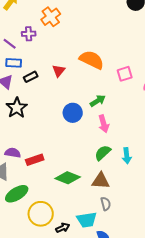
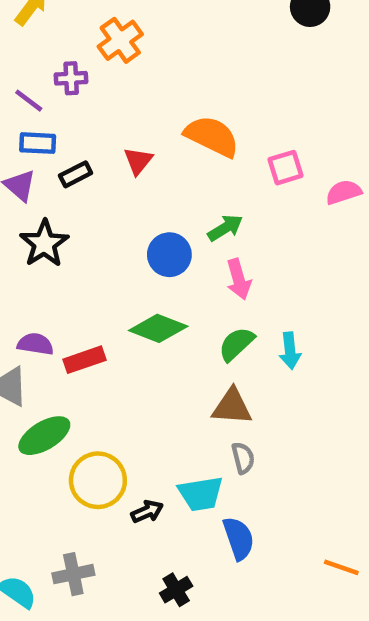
green diamond: (68, 178) -> (158, 328), moved

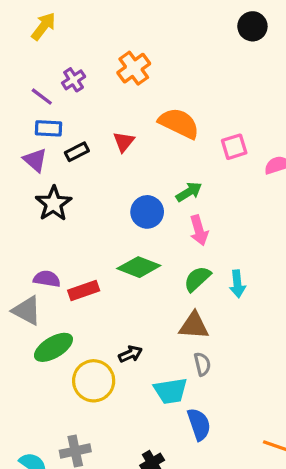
orange cross: (120, 40) -> (134, 68), moved
purple cross: (71, 78) -> (74, 80), turned -30
black arrow: (147, 512) -> (130, 354), moved

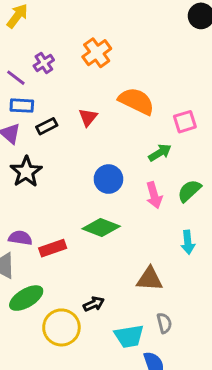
green arrow: (189, 192) -> (160, 153), moved
green semicircle: (197, 279) -> (189, 191), moved
gray semicircle: (202, 364) -> (164, 323), moved

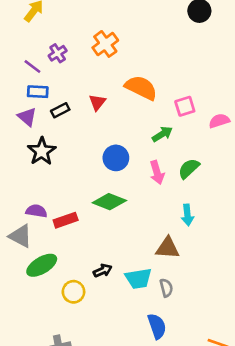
brown triangle: (150, 279) -> (168, 248), moved
yellow circle: (61, 327) -> (73, 292), size x0.7
cyan trapezoid: (129, 336) -> (138, 279), moved

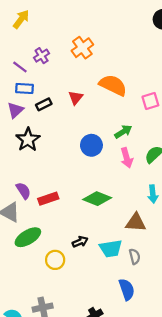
purple triangle: (27, 117) -> (15, 110), turned 36
green arrow: (162, 134) -> (123, 132), moved
green diamond: (109, 202) -> (97, 199), moved
purple semicircle: (36, 211) -> (23, 191), turned 48

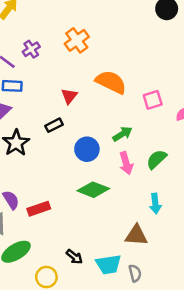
black rectangle: (44, 104) -> (54, 125), moved
green diamond: (97, 199) -> (93, 190), moved
black arrow: (80, 242) -> (74, 257), turned 63

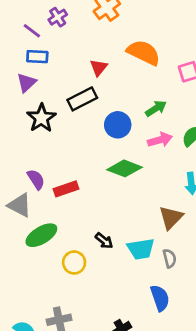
black rectangle: (54, 125) -> (82, 99), size x1.5
pink arrow: (126, 163) -> (160, 140), turned -90
brown triangle: (136, 235) -> (171, 218), turned -50

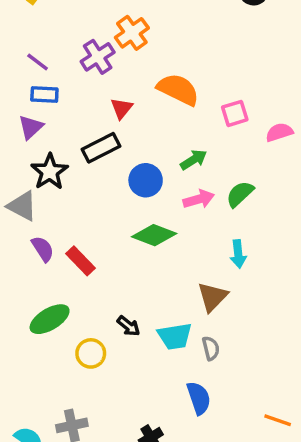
purple cross: (58, 17) -> (98, 57), moved, size x1.4
red rectangle: (66, 189) -> (80, 261), turned 65
gray triangle: (20, 205) -> (22, 206), moved

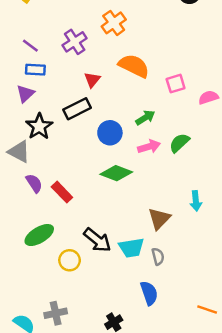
orange cross: (132, 33) -> (114, 23), moved
cyan arrow: (238, 254) -> (196, 201), moved
black arrow: (128, 326) -> (97, 240), size x1.6

